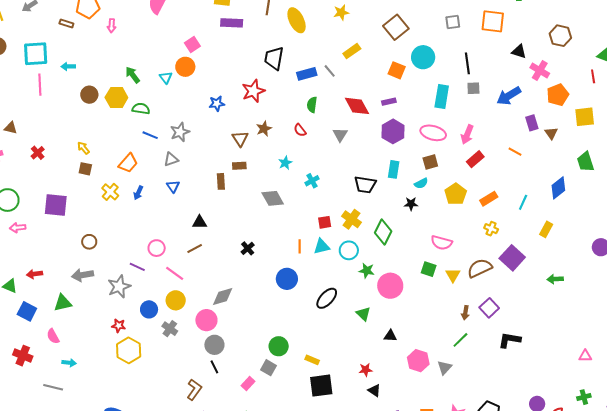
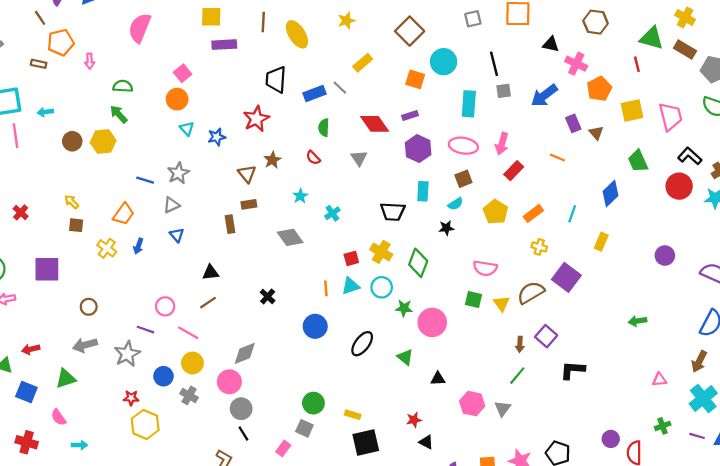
cyan triangle: (166, 78) -> (187, 129), moved
green semicircle: (141, 109) -> (123, 86), moved
green arrow: (555, 279) -> (638, 321), moved

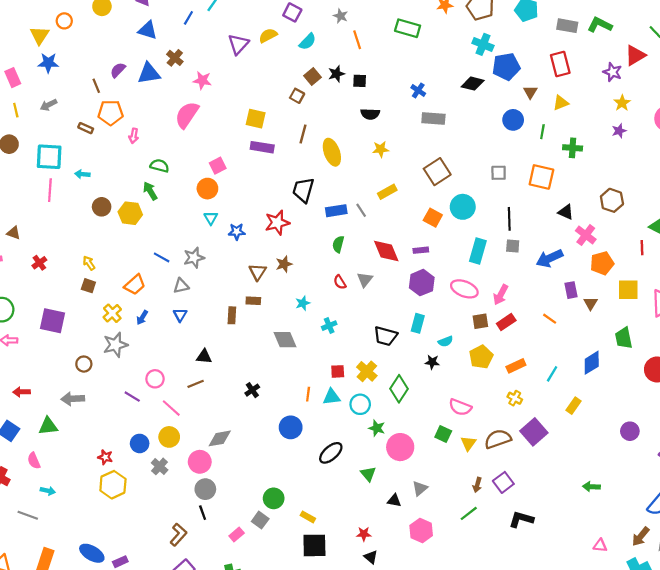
red semicircle: (313, 158) -> (340, 282), moved
brown square: (463, 179) -> (480, 321), moved
gray star: (127, 354) -> (115, 345), moved
gray triangle: (503, 408) -> (420, 488), moved

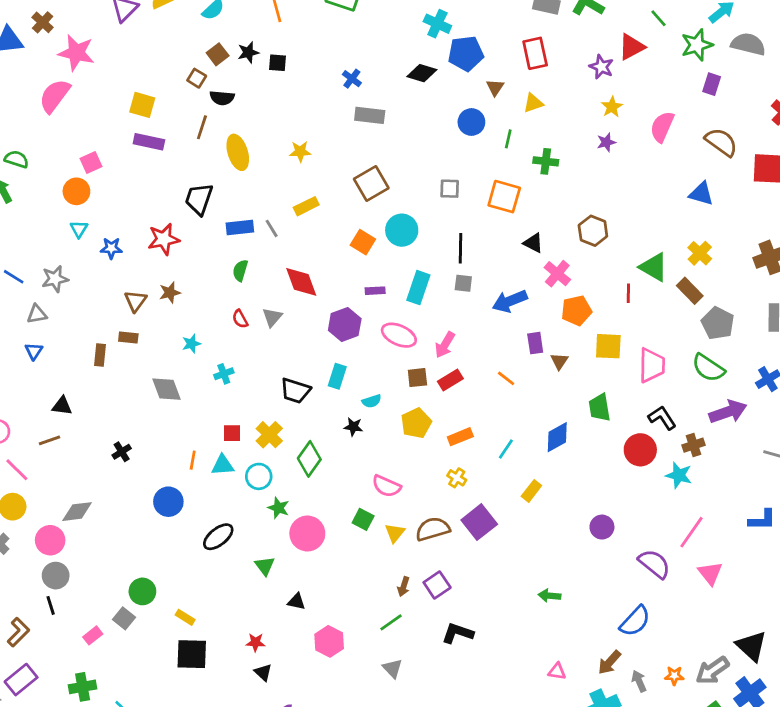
pink star: (202, 80) -> (76, 53), size x1.5
black semicircle: (370, 114) -> (222, 98), moved
purple rectangle: (421, 250) -> (375, 291), moved
gray triangle: (420, 488) -> (392, 668), moved, turned -35

